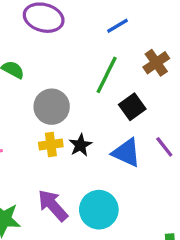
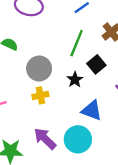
black star: (80, 145) -> (75, 80), moved
blue triangle: (126, 153) -> (92, 110), moved

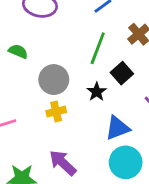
blue triangle: (92, 110) -> (117, 128), turned -40
cyan circle: (78, 139) -> (126, 162), moved

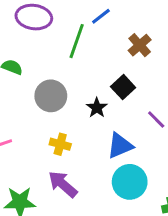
green line: (98, 48) -> (77, 41), moved
yellow cross: (56, 112) -> (60, 144), moved, turned 30

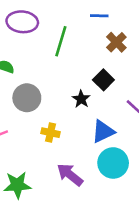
blue line: (101, 16) -> (99, 16), moved, turned 42
gray circle: (51, 96) -> (27, 98), moved
purple arrow: (63, 184) -> (70, 175), moved

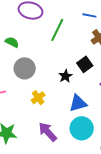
yellow cross: (50, 133) -> (38, 98), turned 32

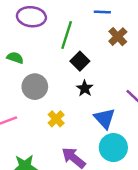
black square: (85, 64) -> (80, 61), moved
blue triangle: (78, 103) -> (105, 118), turned -48

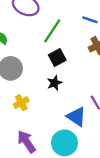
blue triangle: (105, 118) -> (76, 117), moved, turned -30

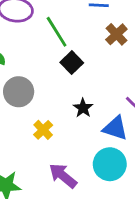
green line: (52, 31) -> (57, 32), turned -50
black star: (54, 83) -> (83, 108), moved

